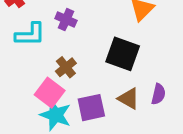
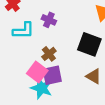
purple square: (91, 108) -> (52, 75), moved

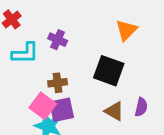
brown cross: (49, 54) -> (58, 83), turned 32

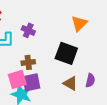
pink square: (43, 106) -> (17, 79), turned 36

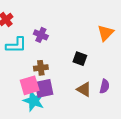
orange triangle: (79, 23) -> (106, 33), moved
black square: (66, 53) -> (80, 59), size x0.6

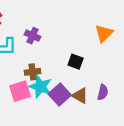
purple square: (44, 88) -> (60, 95), moved, turned -30
cyan star: (34, 101) -> (40, 87), moved

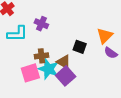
orange triangle: (104, 33) -> (105, 36), moved
purple semicircle: (103, 92) -> (111, 53), moved, turned 112
brown triangle: (80, 96) -> (64, 62), moved

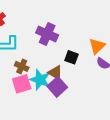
purple cross: (41, 24) -> (47, 34), moved, size x1.5
brown cross: (41, 56) -> (22, 66), moved, turned 32

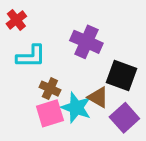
black square: (72, 57) -> (122, 75), size x1.5
purple square: (57, 87) -> (124, 118), moved

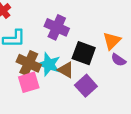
brown cross: (50, 89) -> (29, 63), size x1.5
cyan star: (76, 108) -> (49, 64), moved

